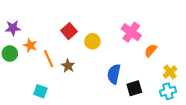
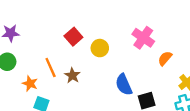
orange star: (30, 45) -> (30, 83), moved
blue semicircle: (114, 74) -> (124, 85), turned -36

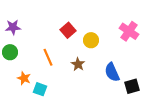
brown star: (72, 75) -> (78, 64), moved
orange star: (30, 83) -> (24, 78), moved

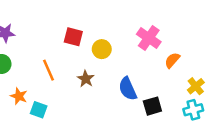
red square: (68, 30) -> (73, 37), turned -35

